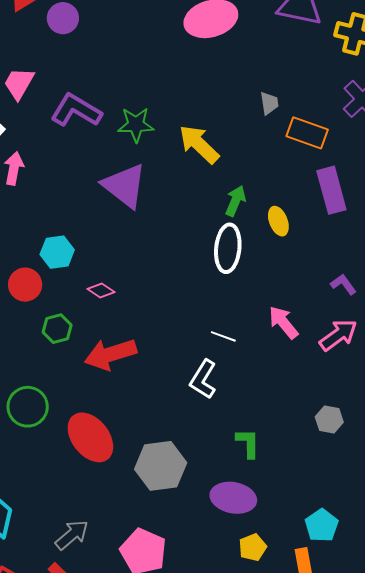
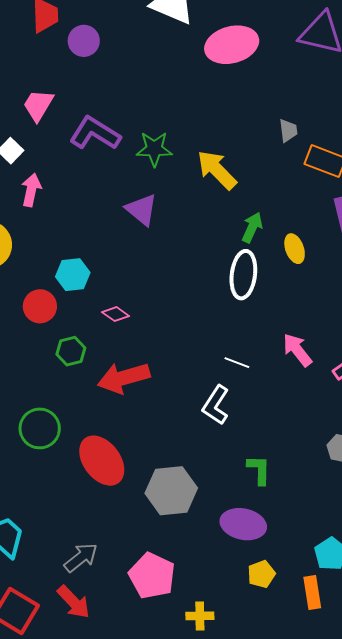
purple triangle: (125, 186) -> (142, 210), size x0.7

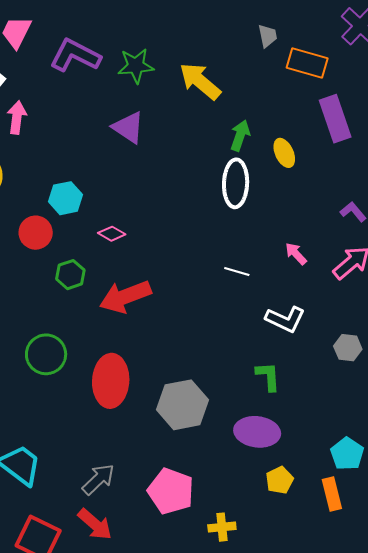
pink arrow: (297, 350) -> (296, 254), size x0.7
white L-shape: (216, 405) -> (285, 319), moved, turned -93
red ellipse: (102, 461) -> (111, 381), turned 45

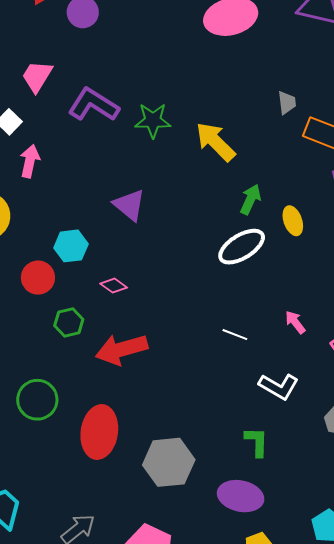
purple triangle: (128, 127) -> (129, 205), moved
white ellipse: (236, 183) -> (242, 247), turned 51

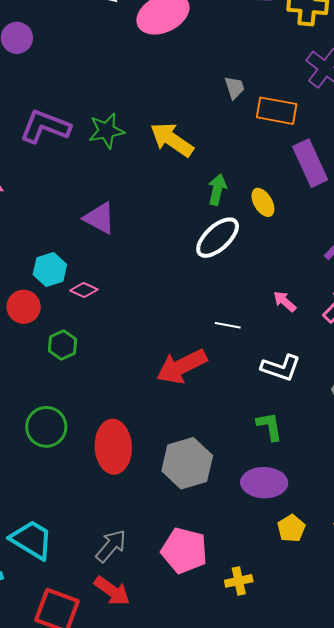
pink diamond: (114, 286) -> (84, 290), moved
red arrow: (121, 349) -> (182, 366), moved

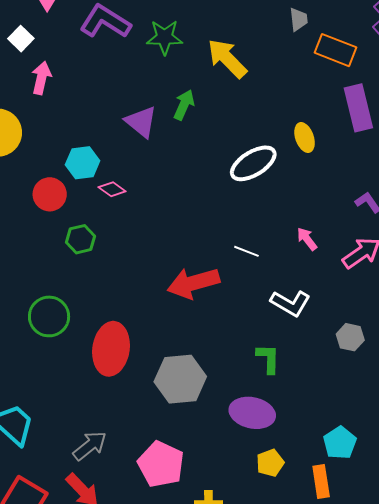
green arrow: (217, 190) -> (184, 105), moved

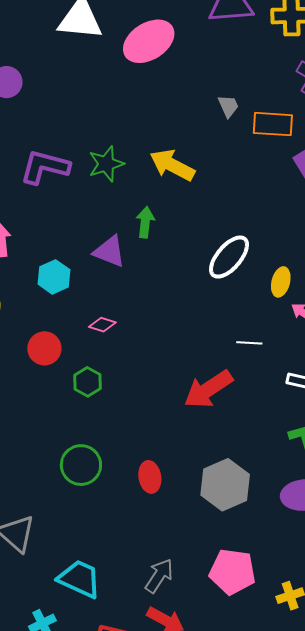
yellow ellipse: (305, 138) -> (281, 282), moved, turned 52
cyan hexagon: (83, 163) -> (54, 277), moved
red ellipse: (111, 349) -> (150, 477), size x0.6

